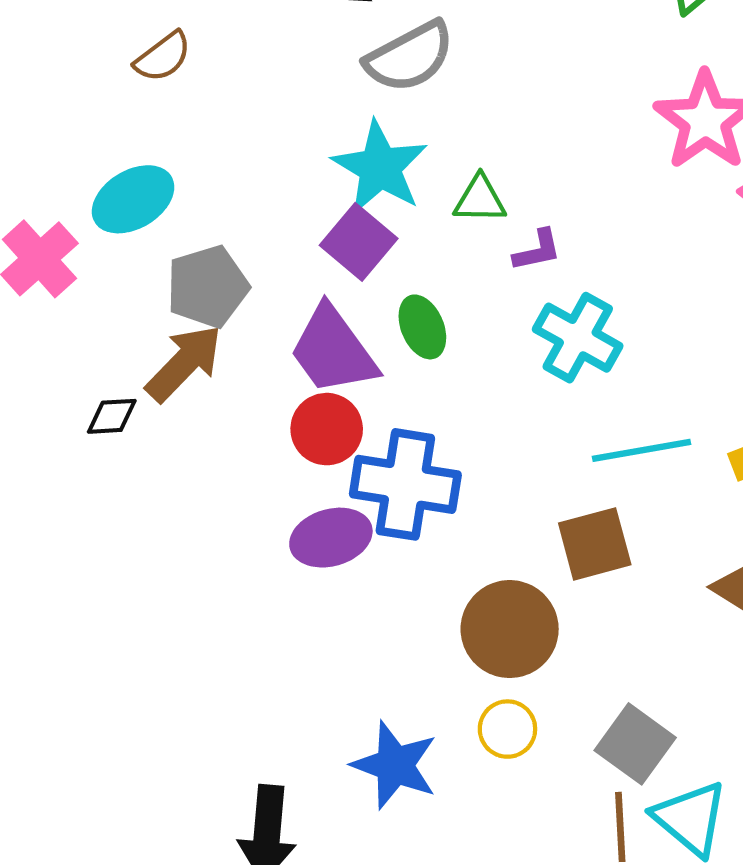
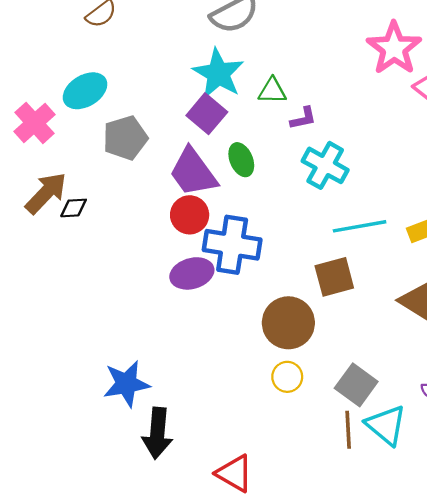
brown arrow: (184, 363) -> (46, 193), moved
blue star: (395, 765) -> (126, 384), moved, turned -30

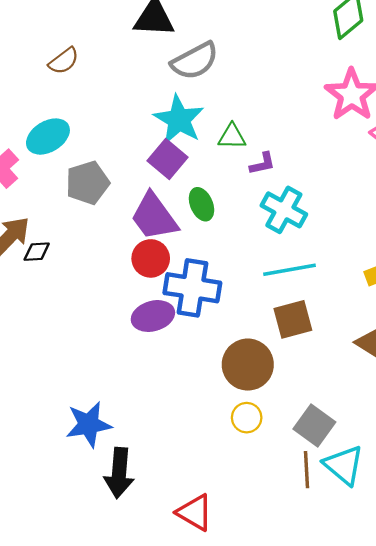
cyan line: (360, 226) -> (290, 270), moved

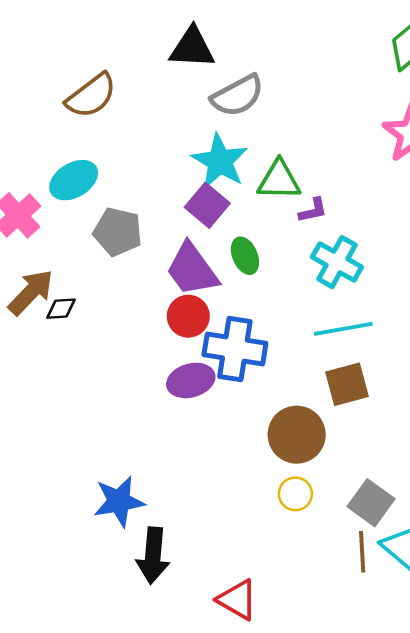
brown semicircle: (64, 61) -> (91, 96), size x1.5
green triangle: (232, 137) -> (279, 180), size x1.4
gray pentagon: (87, 183) -> (118, 232), turned 30

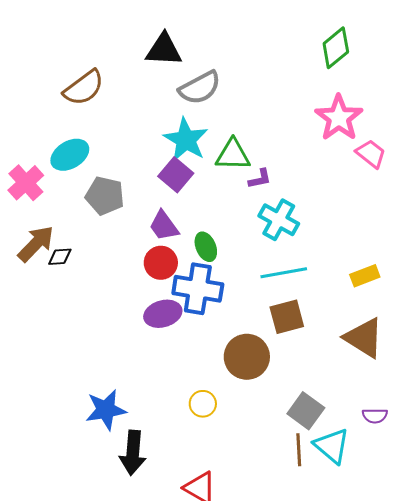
green ellipse: (245, 256) -> (206, 247), moved
purple trapezoid: (192, 270) -> (164, 226), size x0.7
yellow circle: (295, 494) -> (203, 404), moved

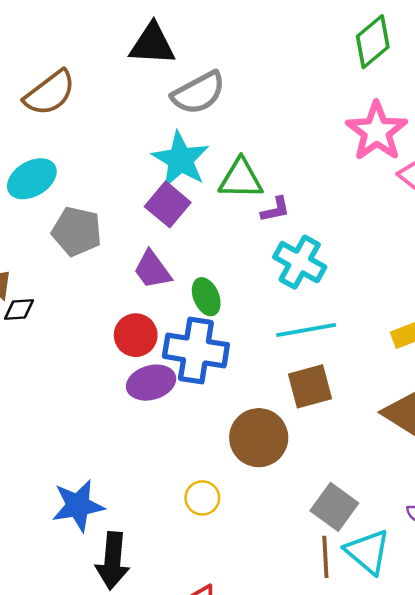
red circle: (161, 263) -> (136, 335), moved

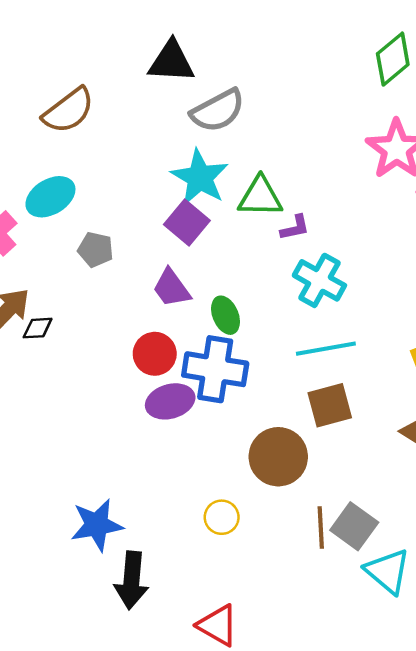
gray pentagon: (77, 231) -> (96, 250), size x0.7
brown line: (325, 557) -> (321, 528), moved

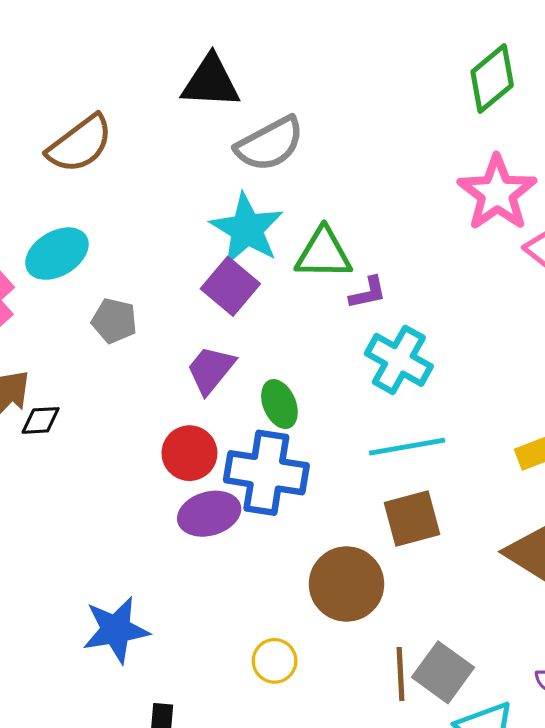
purple trapezoid: (171, 288) -> (211, 370), turned 75
blue star: (97, 525) -> (116, 630), moved

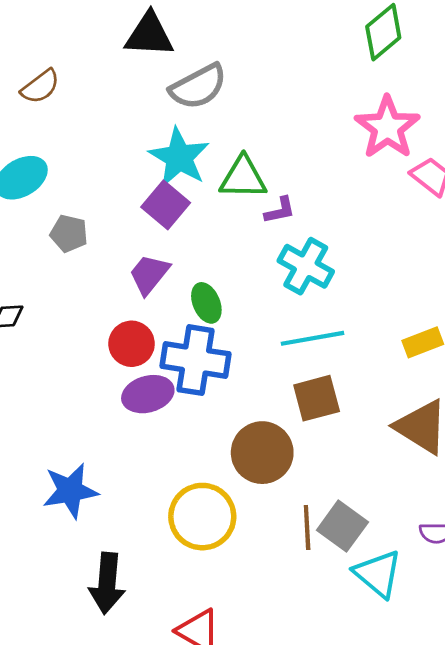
brown semicircle: (80, 144) -> (40, 87), size x0.7
yellow circle: (275, 661) -> (202, 517), size x1.8

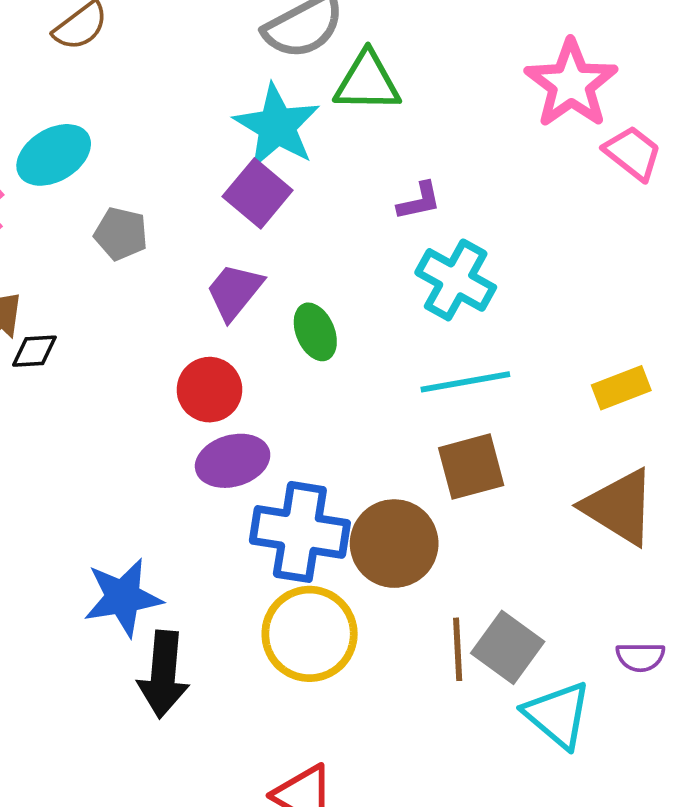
green triangle: (243, 178) -> (367, 82), moved
blue cross: (195, 360) -> (300, 532), moved
black arrow: (107, 583) -> (163, 674), moved

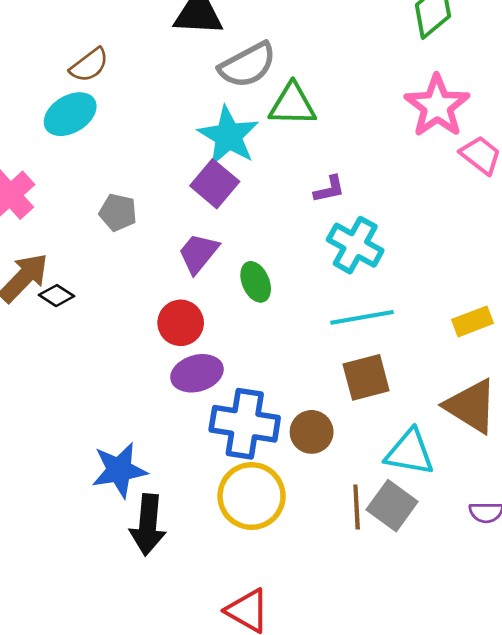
cyan ellipse: (54, 155) -> (70, 114), moved
black diamond: (34, 351) -> (57, 296), turned 36
brown circle: (394, 544) -> (312, 432), size x0.7
cyan triangle: (558, 715) -> (410, 452), moved, turned -30

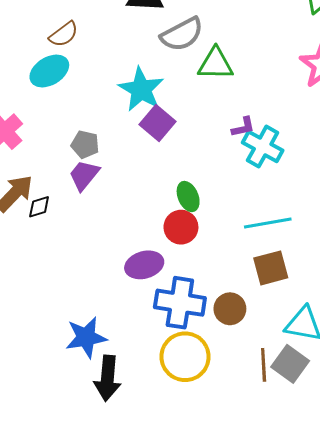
cyan star: (228, 136) -> (141, 89), moved
cyan cross: (355, 245) -> (263, 147), moved
purple trapezoid: (198, 253) -> (84, 175), moved
black diamond: (57, 296) -> (39, 207), turned -50
red circle: (181, 323) -> (181, 227), moved

